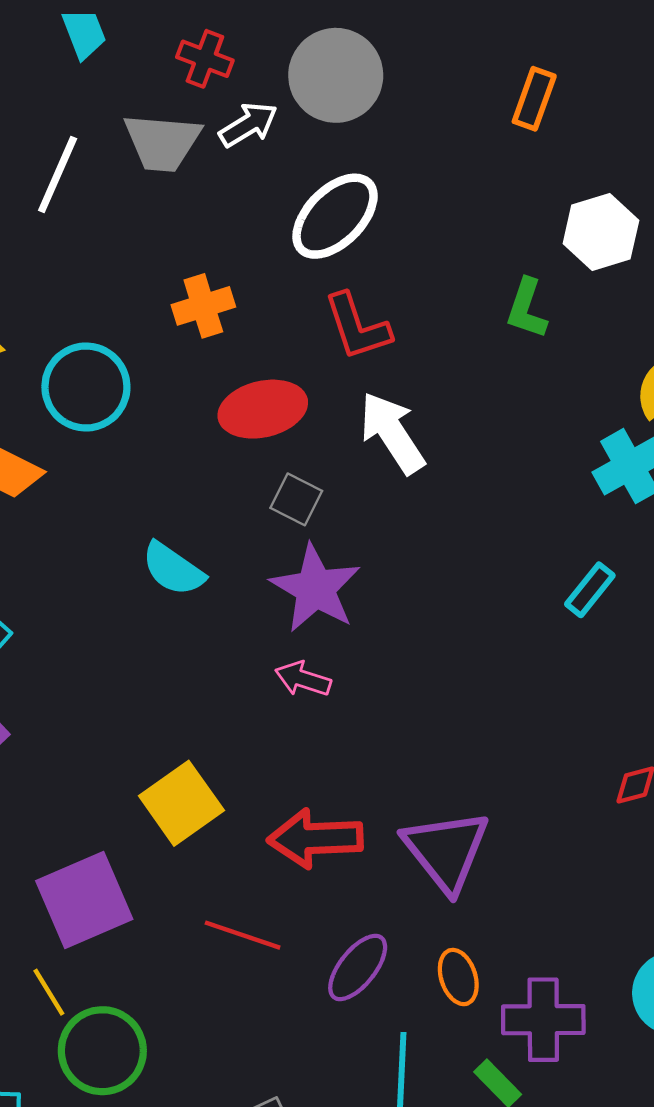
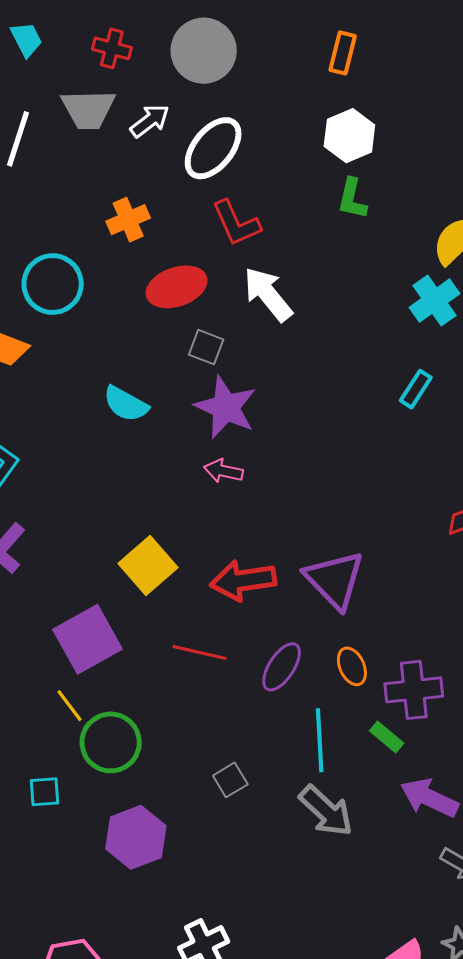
white arrow: (248, 125) -> (150, 121), moved
white hexagon: (601, 232) -> (349, 136), moved

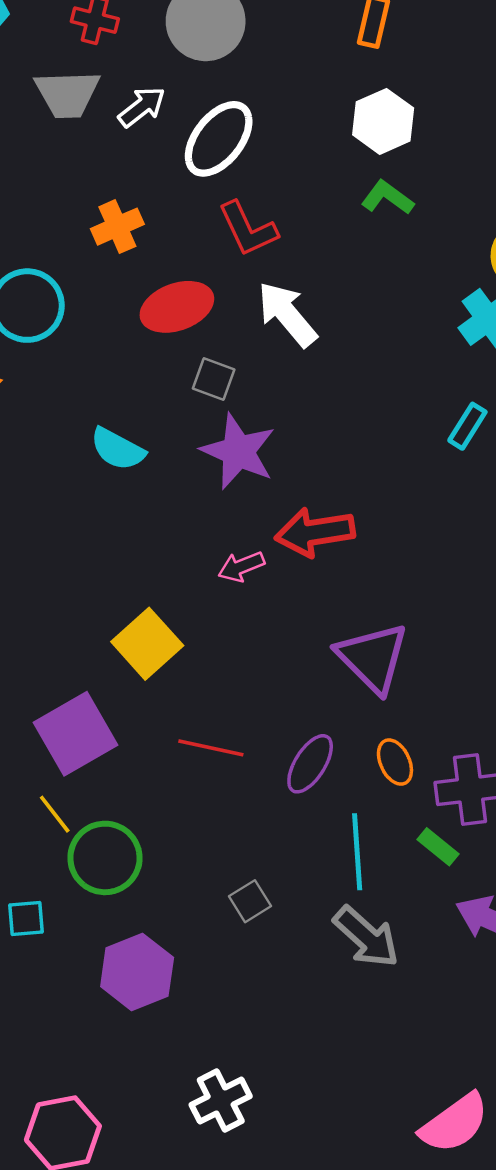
green L-shape: (352, 199) -> (387, 197), turned 114
pink arrow: (223, 471) -> (241, 567), moved, turned -33
red arrow: (243, 580) -> (315, 532), moved

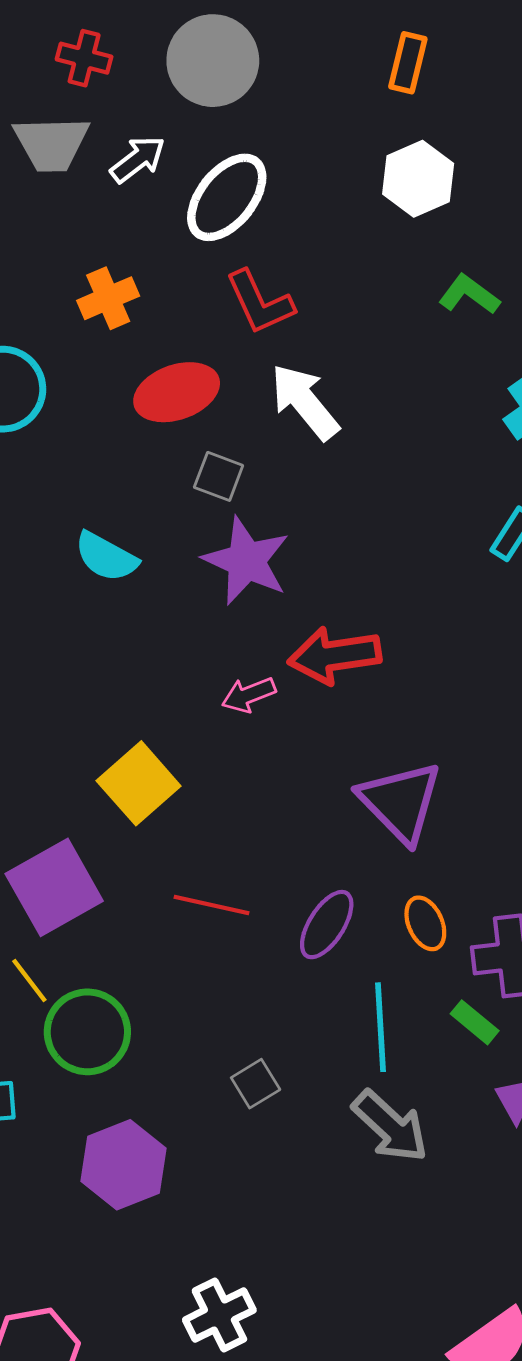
green L-shape: (387, 197) -> (469, 294), moved

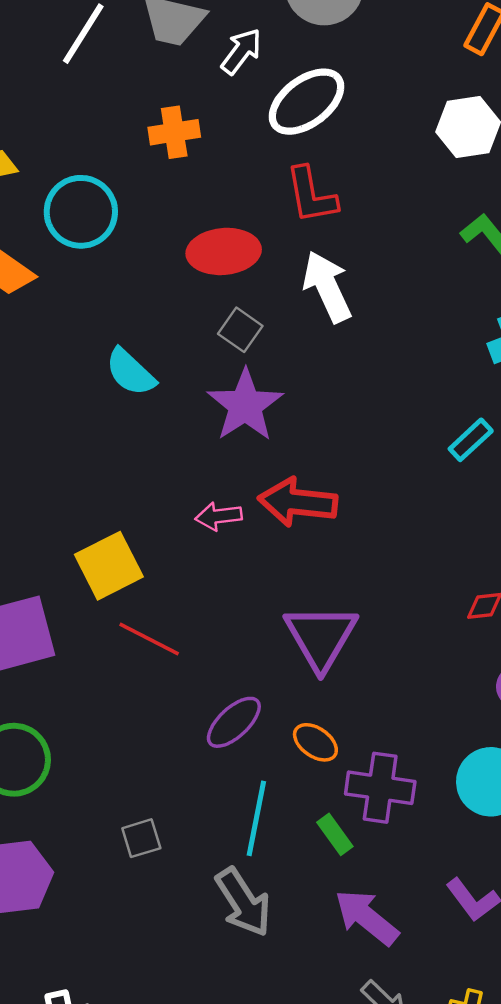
white arrow: (138, 159) -> (241, 51), turned -30
orange cross: (108, 298) -> (174, 132), moved
red line: (212, 905) -> (149, 639), moved
orange ellipse: (425, 923) -> (315, 742), turned -45

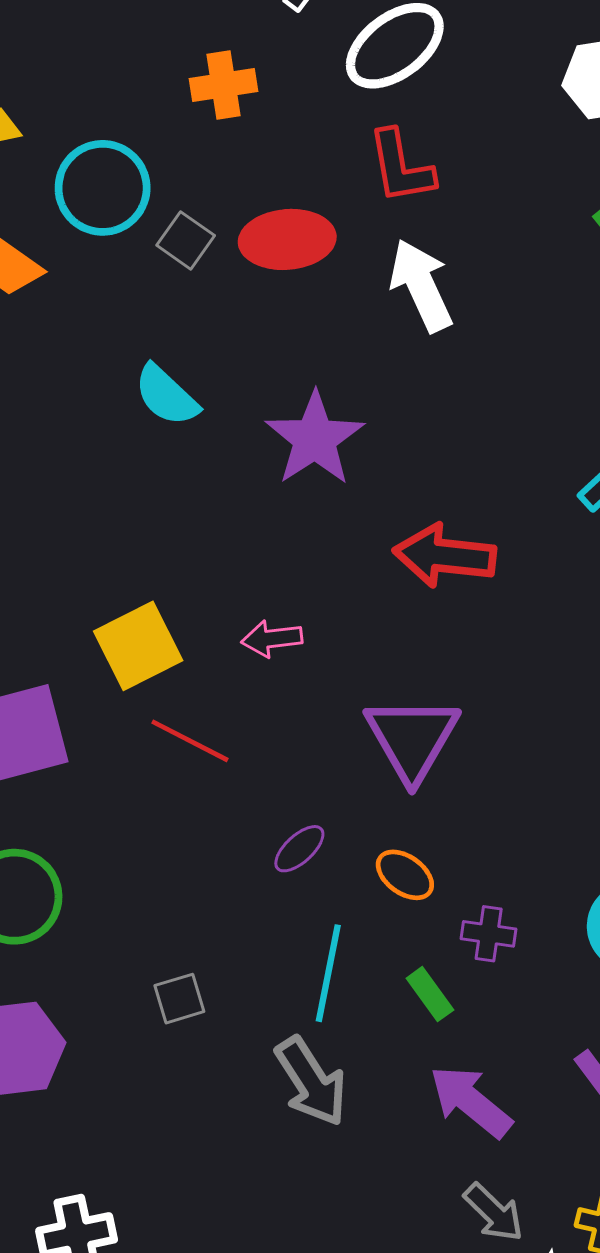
gray square: (240, 330) -> (186, 240), moved
red arrow: (298, 502) -> (445, 556), moved
pink arrow: (219, 516) -> (272, 639), moved
purple ellipse: (234, 722) -> (299, 849), size x0.7
purple cross: (380, 788) -> (489, 934), size x0.6

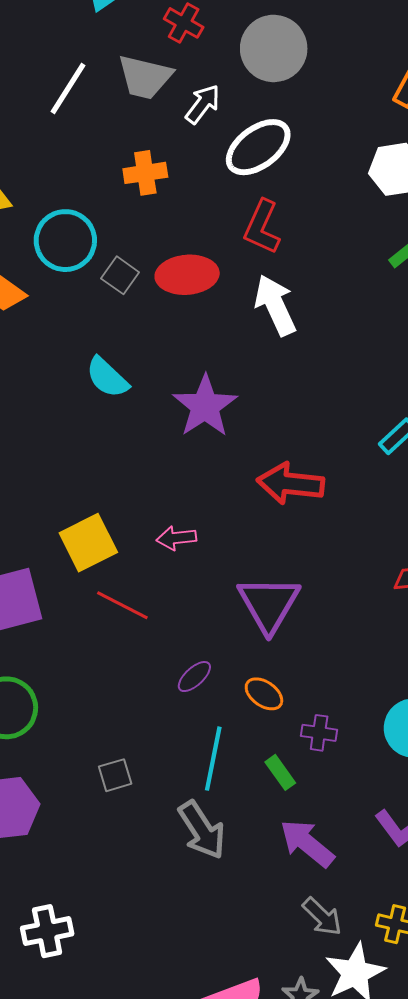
red L-shape: (401, 167) -> (262, 227), turned 34

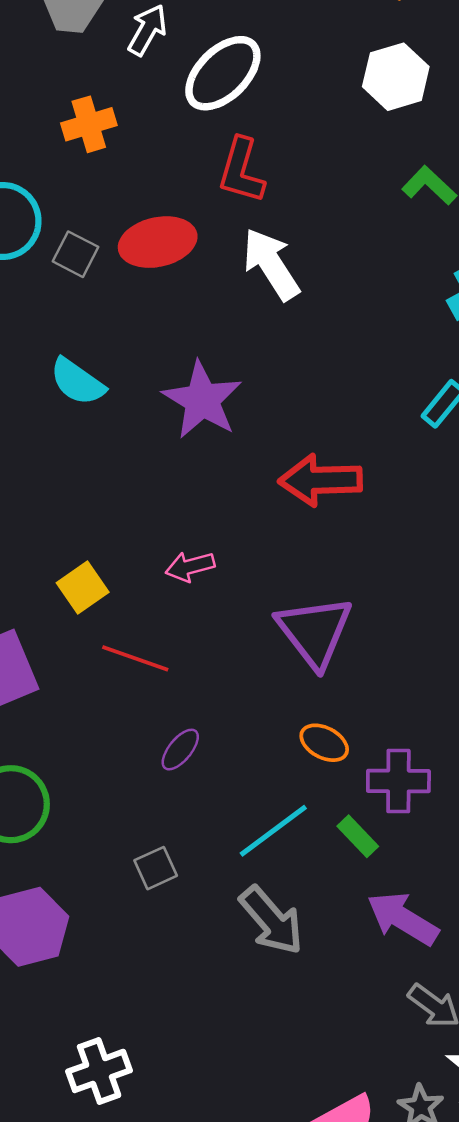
yellow square: (88, 543) -> (83, 587), size x0.7
purple ellipse: (194, 677) -> (180, 750), moved
purple cross: (319, 733) -> (398, 781), size x1.4
cyan line: (213, 759) -> (273, 831), turned 50

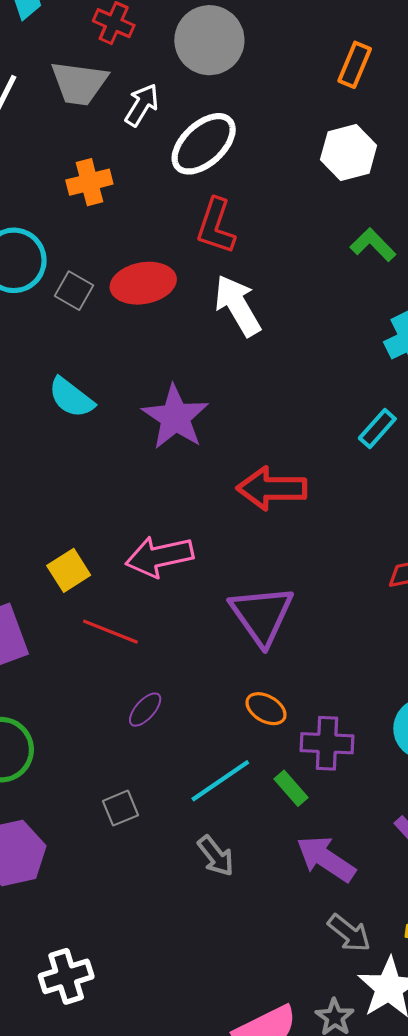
pink arrow: (190, 567) -> (159, 556), size x1.6
gray arrow: (271, 920) -> (216, 856), size x0.7

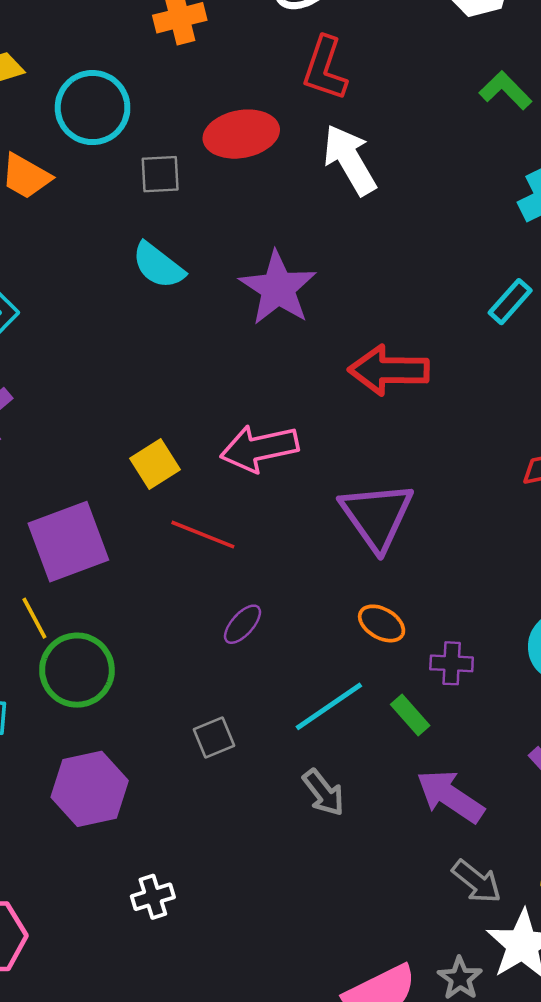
gray square: (74, 291) -> (160, 174), moved, turned -33
purple cross: (327, 743) -> (452, 663), size x0.7
white cross: (66, 976) -> (153, 897), moved, size x0.7

